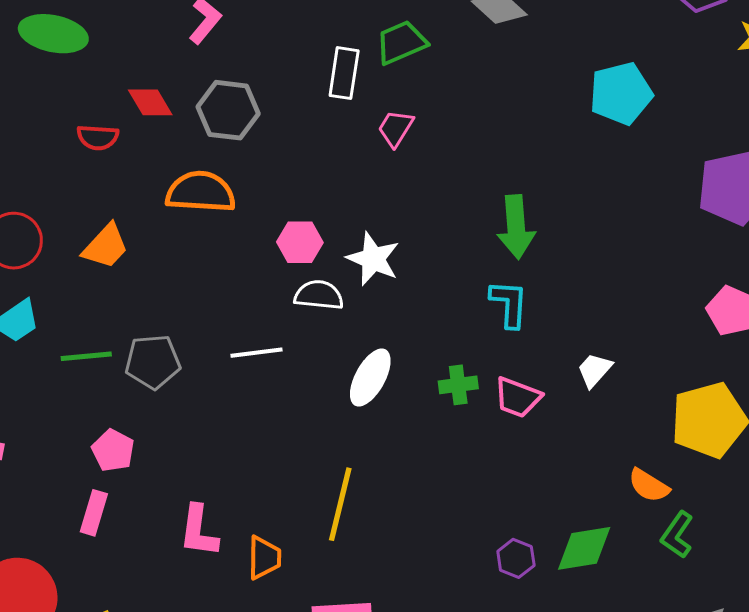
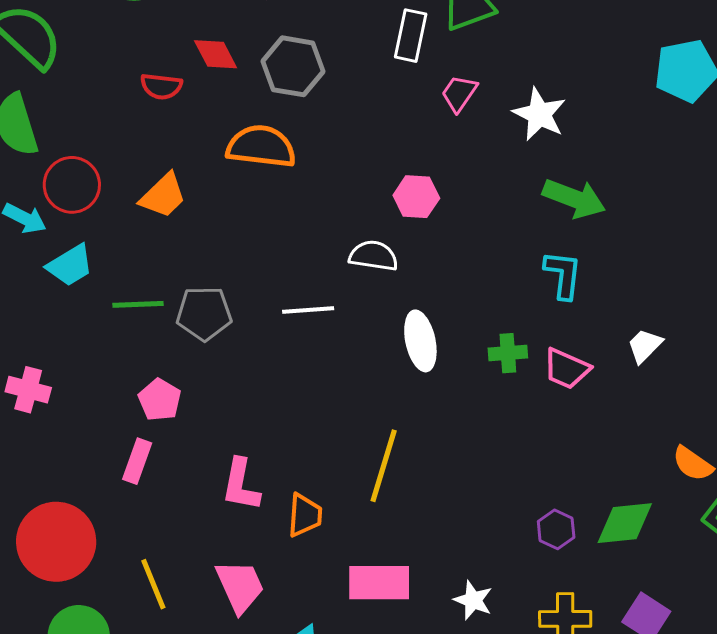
green arrow: (516, 227) -> (574, 198), turned -68
pink hexagon: (300, 242) -> (416, 197), moved
white star: (373, 259) -> (539, 114), moved
white ellipse: (370, 378) -> (420, 341), turned -44

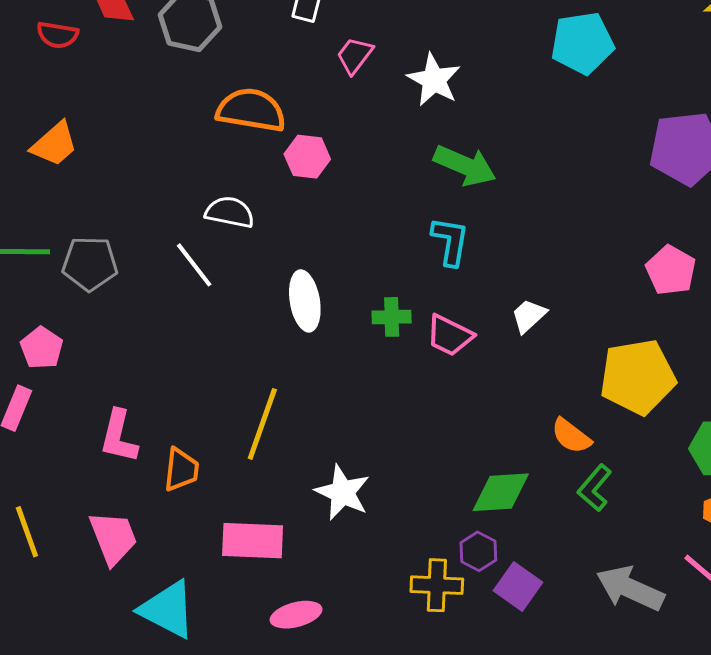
orange semicircle: (261, 147) -> (251, 110), moved
white semicircle: (374, 256) -> (230, 212), moved
white line: (308, 310) -> (194, 265), turned 54
purple hexagon: (556, 529) -> (478, 551), moved
white star: (473, 600) -> (343, 492), moved, size x1.4

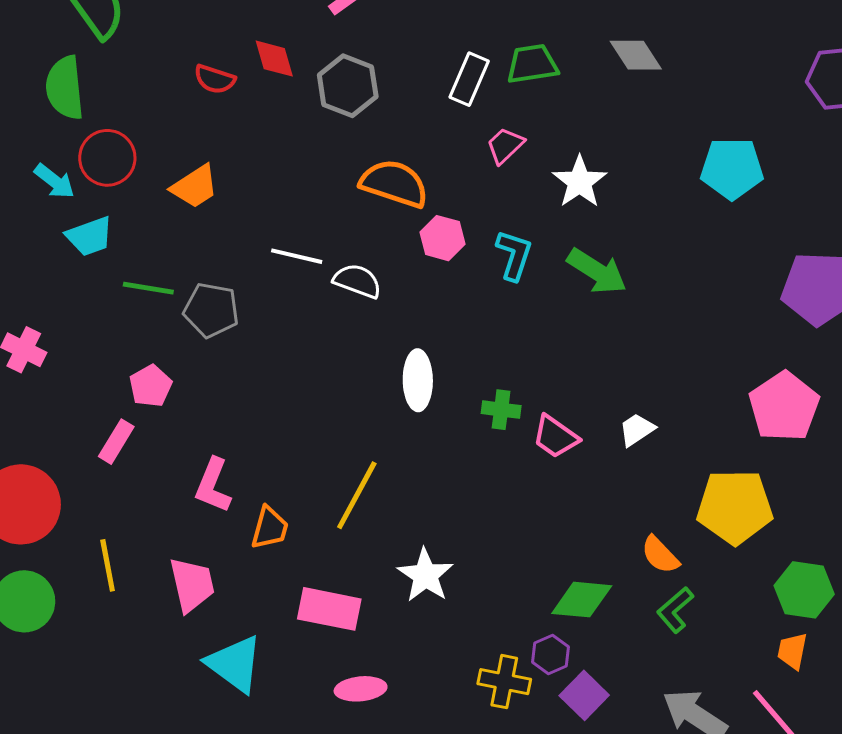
cyan L-shape: (450, 241) -> (514, 255), moved
white line: (194, 265) -> (297, 256), moved, turned -48
pink pentagon: (671, 270) -> (784, 407), size x1.4

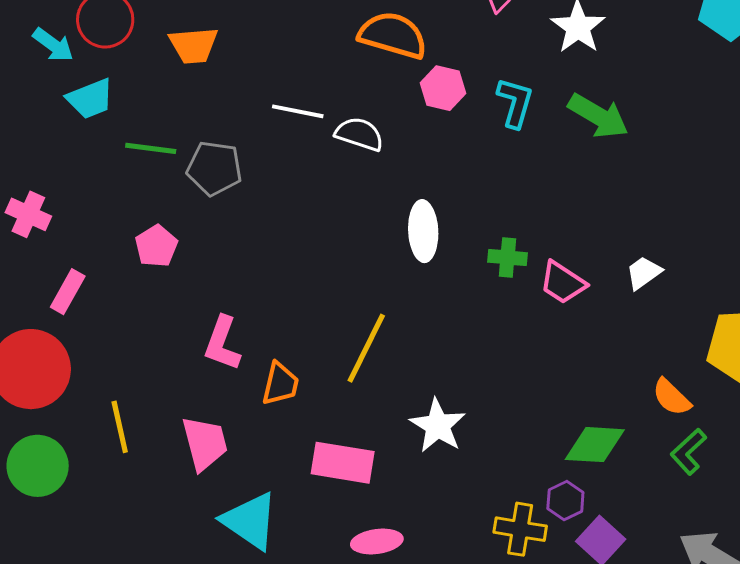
orange trapezoid: (195, 187) -> (194, 45), turned 30
pink rectangle: (116, 442) -> (68, 292), moved

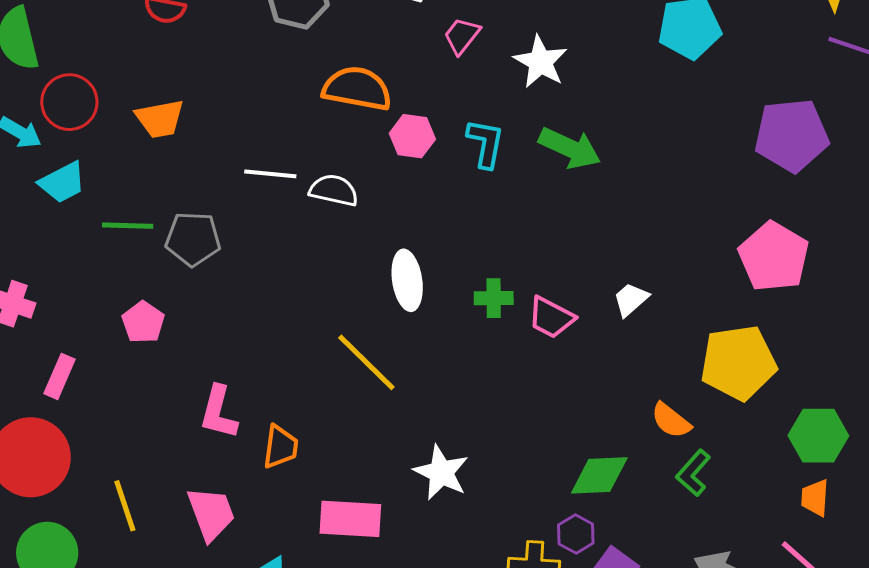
yellow line: (366, 348) -> (366, 362), moved, turned -66

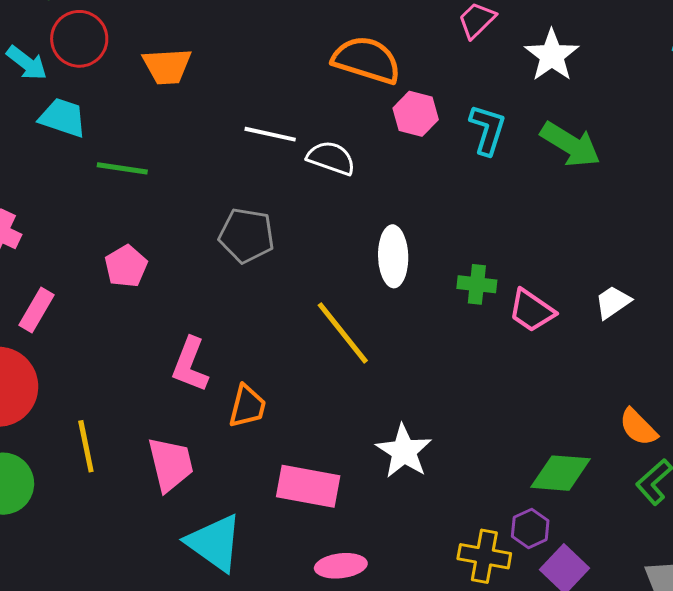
cyan trapezoid: (62, 182) -> (63, 118), turned -141
gray pentagon: (193, 239) -> (246, 235), moved

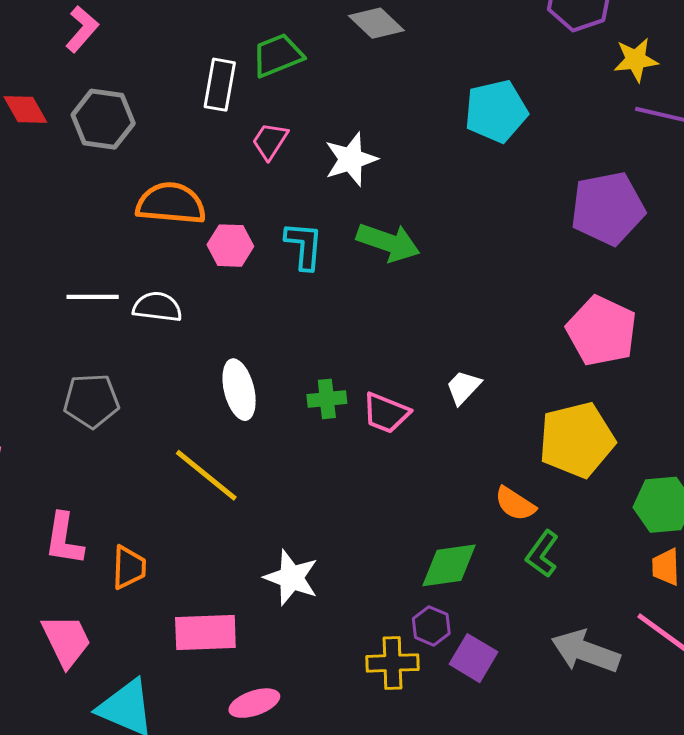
white star: (552, 55) -> (351, 159), turned 30

